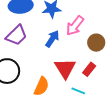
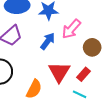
cyan line: (78, 91) -> (80, 94), moved

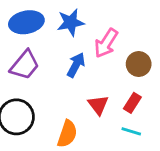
red triangle: (59, 72) -> (98, 105), size x0.7

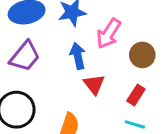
blue arrow: (76, 65) -> (78, 56), turned -40
red triangle: (98, 105) -> (94, 84), moved

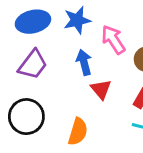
pink arrow: (109, 33) -> (113, 40), turned 116

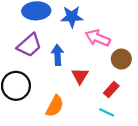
pink arrow: (113, 40) -> (98, 38), turned -45
blue arrow: (84, 62) -> (58, 55), moved

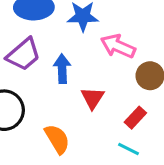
orange semicircle: (55, 106) -> (57, 139), turned -60

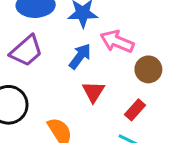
blue arrow: (62, 69) -> (80, 56), moved, turned 40

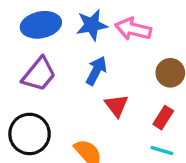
pink arrow: (117, 41) -> (133, 29), moved

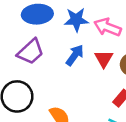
red triangle: (116, 106) -> (104, 59), moved

